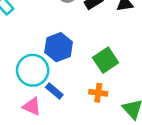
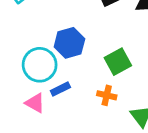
blue rectangle: (54, 91) -> (60, 89), turned -72

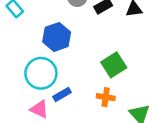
blue hexagon: (69, 43) -> (57, 37), moved

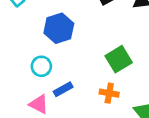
cyan circle: (41, 73) -> (41, 66), size x0.6

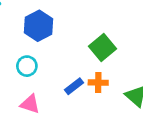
blue rectangle: (63, 89) -> (74, 86), moved

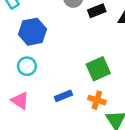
blue hexagon: (39, 26) -> (33, 32), moved
orange cross: (98, 83) -> (97, 100), moved

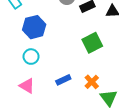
green square: (98, 69) -> (92, 43), moved
orange cross: (97, 100) -> (92, 82), turned 32

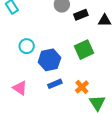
blue hexagon: (34, 27) -> (49, 60), moved
cyan circle: (31, 57) -> (27, 46), moved

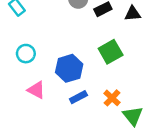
cyan circle: (27, 46) -> (26, 54), moved
pink triangle: (20, 88) -> (36, 90), moved

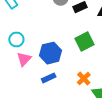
pink triangle: (36, 90) -> (24, 59), moved, turned 42
blue rectangle: (78, 97) -> (49, 78), moved

